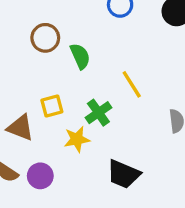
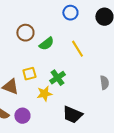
green semicircle: (80, 56) -> (46, 44), turned 77
yellow line: (132, 84) -> (77, 49), moved

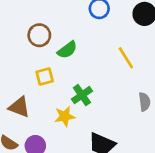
yellow line: (77, 49) -> (126, 58), moved
yellow square: (29, 74) -> (45, 76), moved

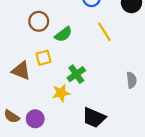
yellow line: (126, 58) -> (104, 32), moved
brown triangle: (19, 107) -> (21, 71), moved

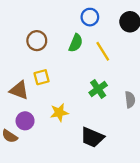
green semicircle: (63, 34) -> (76, 43), moved, turned -30
green cross: (76, 74) -> (98, 89), moved
purple circle: (35, 119) -> (25, 121), moved

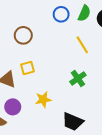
blue circle: (90, 17) -> (61, 14), moved
green semicircle: (76, 43) -> (84, 13), moved

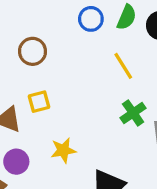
green cross: (78, 78) -> (133, 113), moved

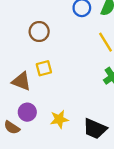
yellow star: (63, 150) -> (59, 119), moved

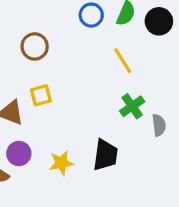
black trapezoid: (95, 129) -> (105, 155), moved, turned -105

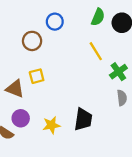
blue circle: (91, 15) -> (55, 22), moved
green cross: (132, 106) -> (118, 72), moved

